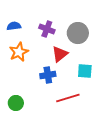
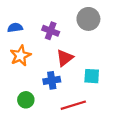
gray circle: (78, 33) -> (88, 19), moved
green circle: (16, 103) -> (26, 100), moved

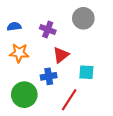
orange star: (20, 56) -> (19, 53), turned 30
green circle: (26, 100) -> (24, 95), size x1.6
red line: (73, 105) -> (69, 100), turned -40

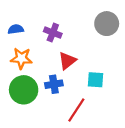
gray circle: (83, 18) -> (107, 24), moved
green circle: (24, 95) -> (24, 90), moved

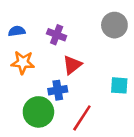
cyan square: (95, 80) -> (119, 85), moved
green circle: (24, 90) -> (38, 112), moved

